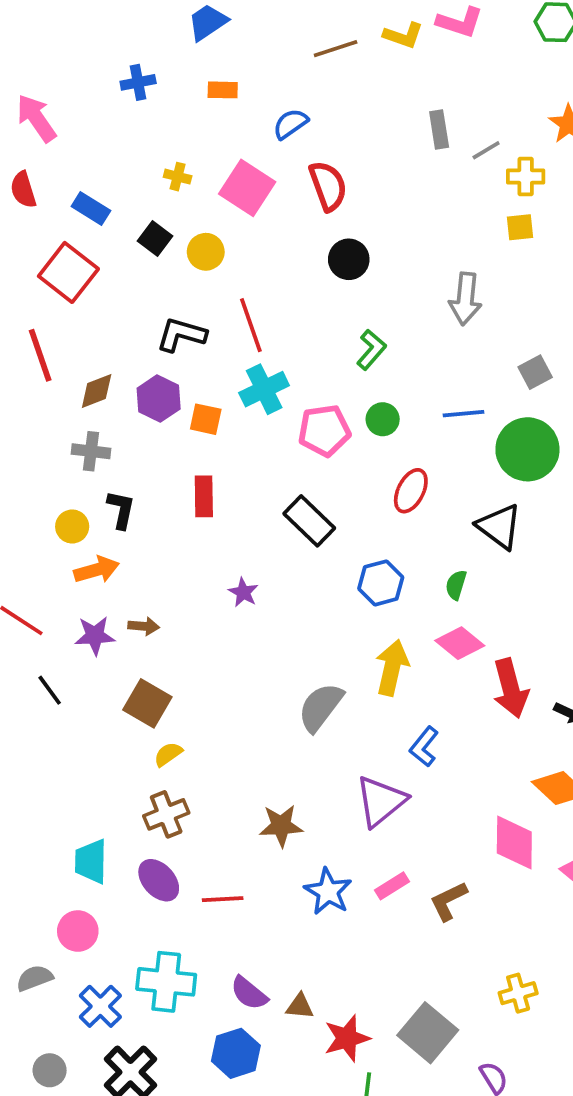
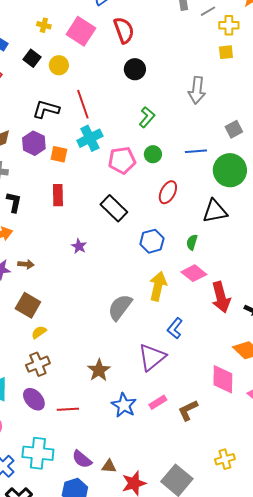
black triangle: (499, 526) -> (215, 211), turned -48
brown star: (281, 826) -> (99, 370), turned -30

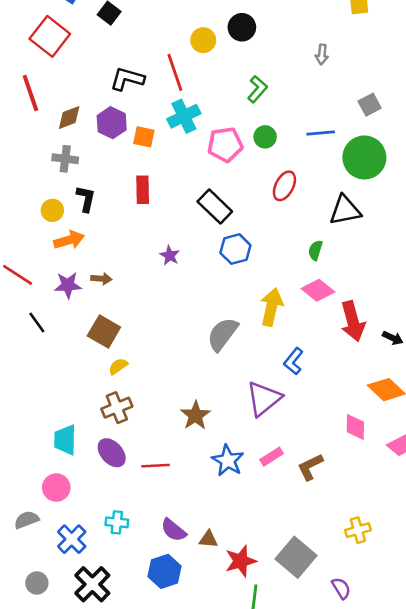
yellow circle: (59, 65) -> (203, 40), moved
gray arrow: (197, 90) -> (322, 54), size x0.6
blue hexagon: (152, 241) -> (235, 249), moved
pink diamond: (223, 379) -> (355, 427), size x0.7
cyan cross: (38, 453) -> (117, 522), size x0.6

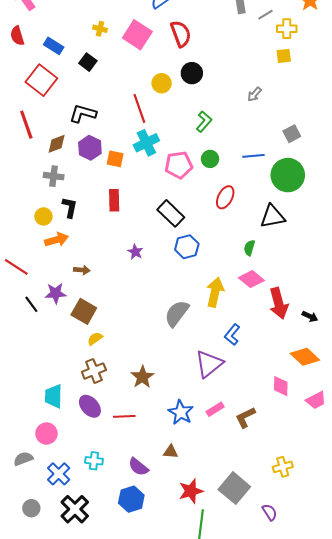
gray arrow: (322, 54) -> (254, 94), turned 35
black L-shape: (127, 79) -> (83, 114), moved
purple star: (68, 285) -> (56, 293), moved
brown star: (195, 415) -> (142, 377), moved
brown triangle: (208, 539) -> (171, 452), moved

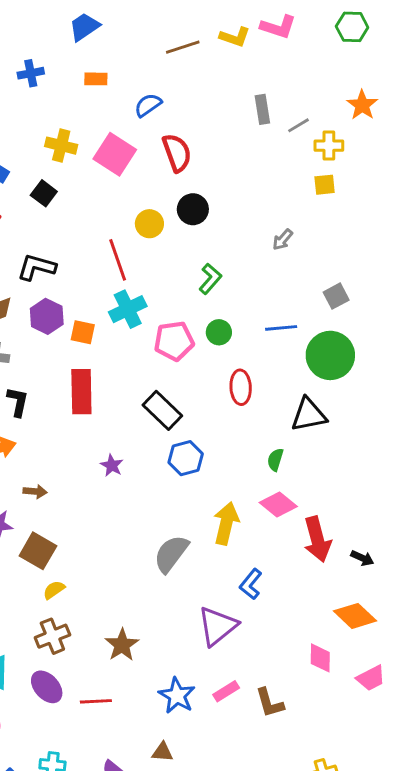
yellow cross: (100, 29) -> (61, 146), size x1.5
red ellipse: (225, 197) -> (241, 387), turned -30
red rectangle: (114, 200) -> (81, 392), size x1.4
brown L-shape: (245, 417) -> (270, 703), turned -80

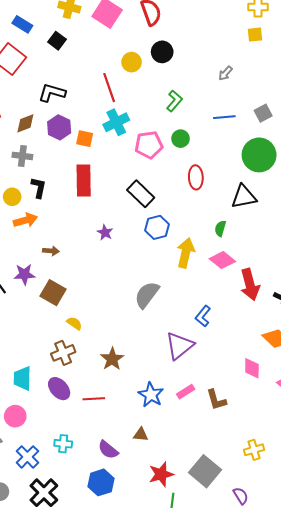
blue line: (281, 328) -> (224, 117), moved
yellow arrow: (226, 523) -> (186, 253), moved
yellow semicircle: (54, 590) -> (74, 323), moved, turned 70

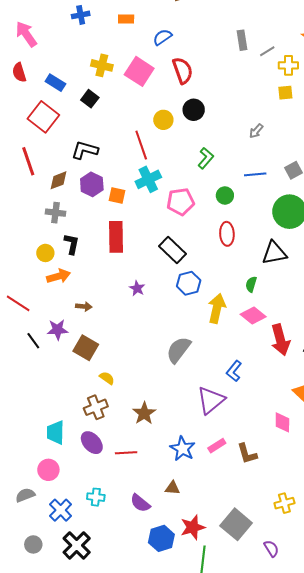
green circle: (181, 139) -> (225, 195), moved
blue hexagon: (101, 482) -> (161, 538), moved

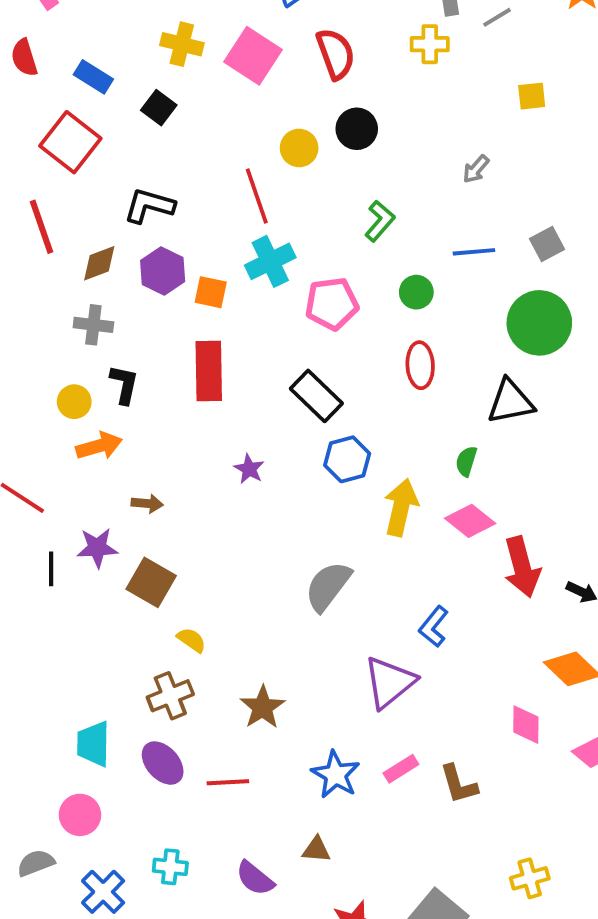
yellow cross: (288, 65) -> (430, 44), moved
black line: (33, 341) -> (51, 569), turned 36

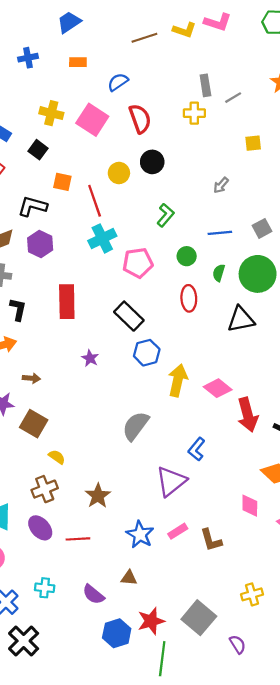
orange square: (211, 292) -> (62, 182), moved
green semicircle: (466, 461) -> (219, 273), moved

